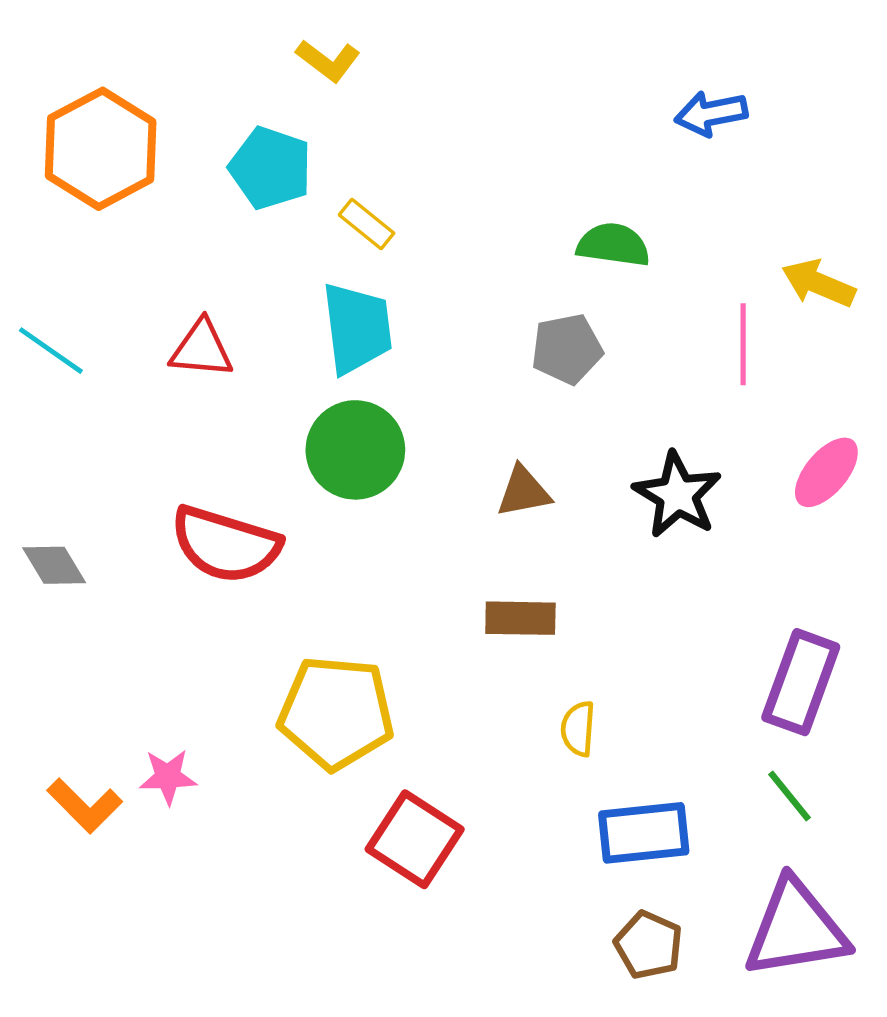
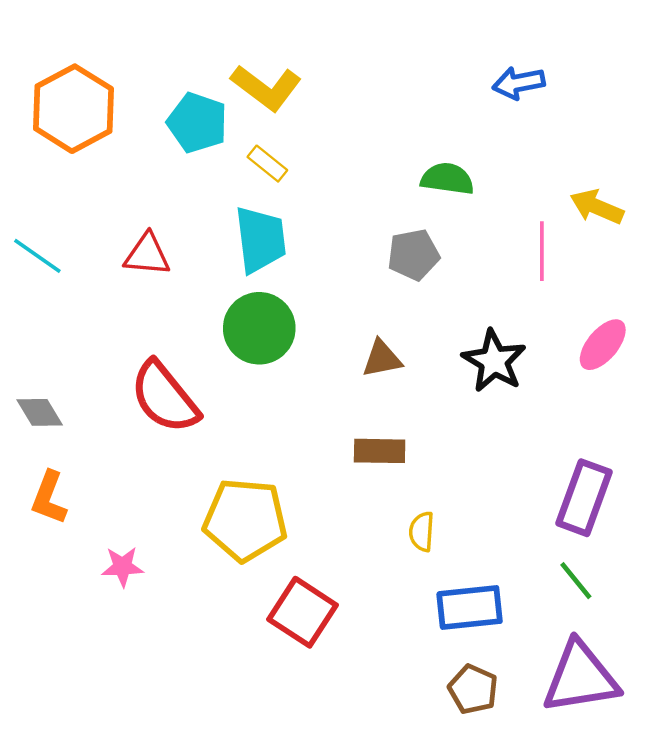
yellow L-shape: (328, 61) -> (266, 88), moved, size x1.5
red semicircle: (226, 544) -> (165, 397), turned 34
orange L-shape: (85, 806) -> (49, 498), moved, turned 66

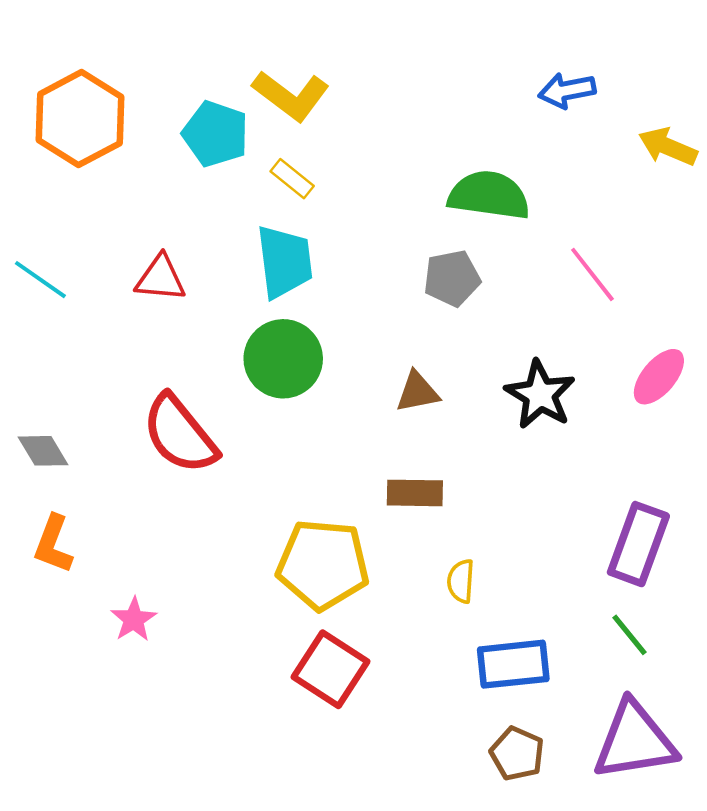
green semicircle: (447, 179) -> (489, 195), size x1.4
yellow arrow: (597, 207) -> (668, 147), moved
pink line: (542, 251) -> (592, 274), turned -38
yellow pentagon: (245, 520) -> (323, 565), moved
pink star: (123, 567) -> (134, 619), turned -30

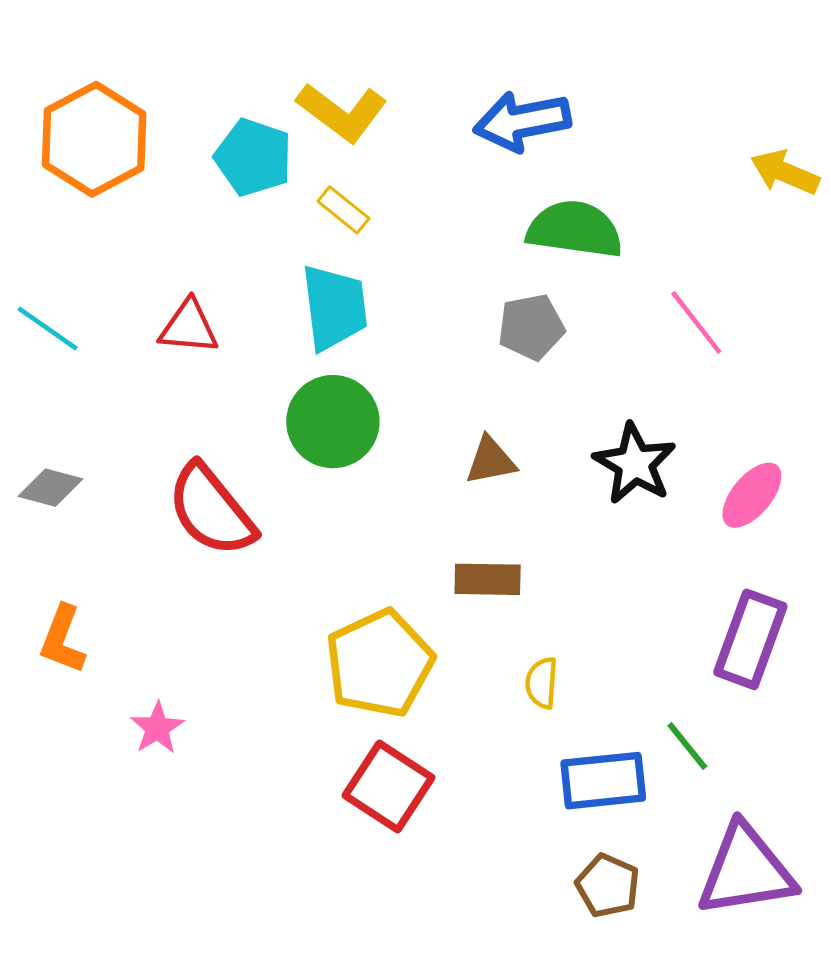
blue arrow: (567, 90) -> (522, 121), moved, size x1.4
pink ellipse: (659, 377) -> (752, 495), moved
gray diamond: (43, 451) -> (51, 488), moved, turned -44
yellow pentagon: (323, 565) -> (379, 663), turned -30
green line: (630, 635) -> (687, 746), moved

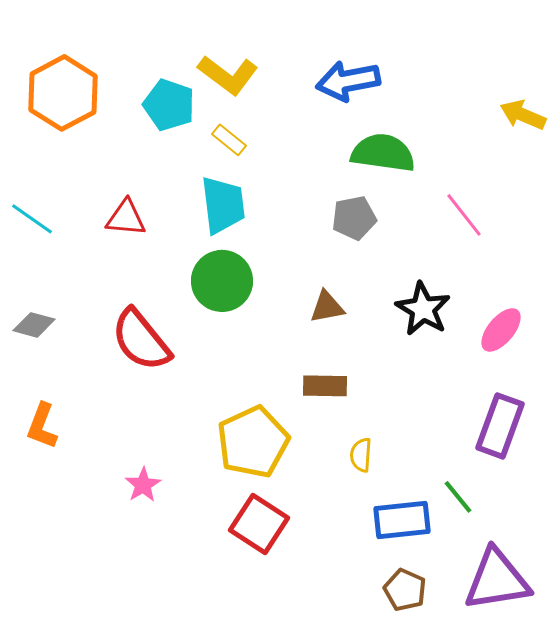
pink star: (157, 728) -> (143, 485), moved

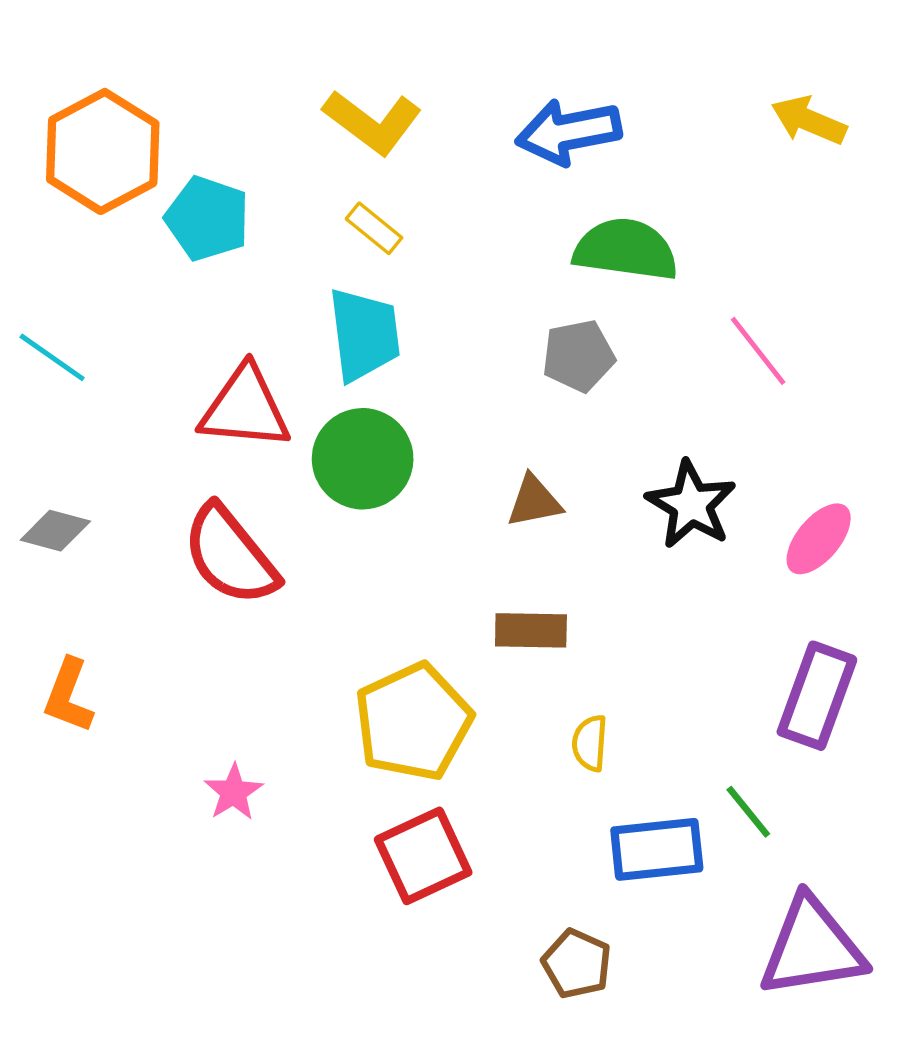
cyan pentagon: (169, 105) -> (207, 218), moved
yellow arrow: (523, 115) -> (809, 120), moved
red triangle: (126, 218) -> (245, 408), moved, size x1.4
red square: (259, 524) -> (423, 856), turned 32
brown pentagon: (405, 590) -> (577, 964), moved

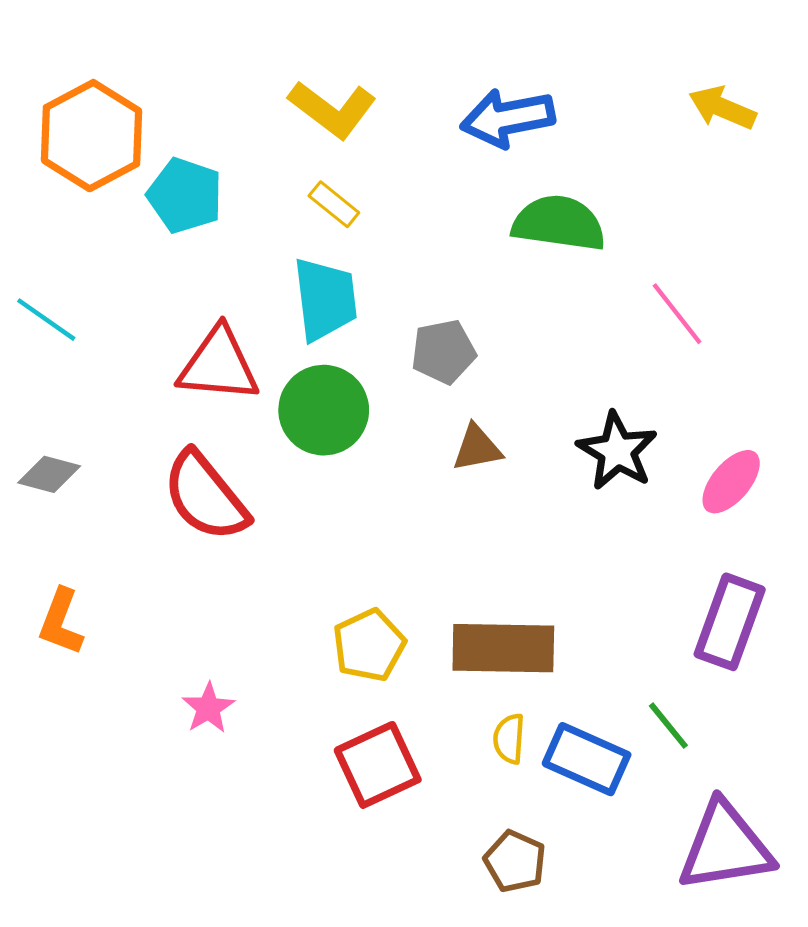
gray pentagon: (578, 356) -> (443, 352), moved
brown rectangle: (531, 630) -> (503, 648), moved, size x1.6
yellow pentagon: (413, 722) -> (369, 645), size x0.7
yellow semicircle: (590, 743) -> (509, 739), moved
blue rectangle: (657, 849) -> (587, 759), turned 30

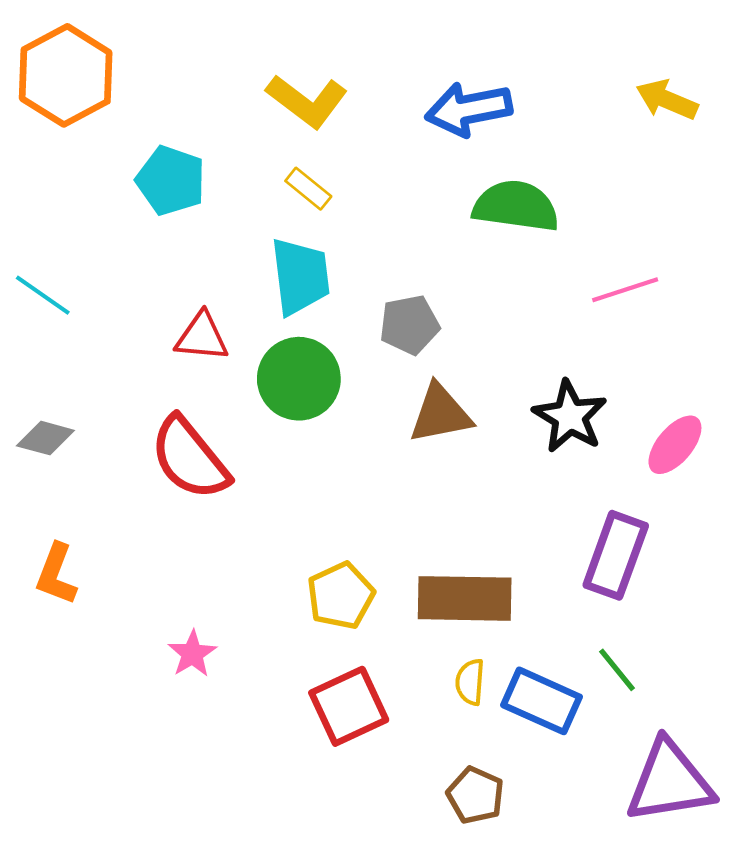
orange hexagon: (91, 136) -> (66, 75), moved
pink line: (677, 314) -> (625, 290), turned -70
red triangle: (219, 365) -> (202, 337), size x0.7
brown triangle: (477, 448) -> (440, 414), size x1.4
purple rectangle: (730, 622) -> (616, 555), moved

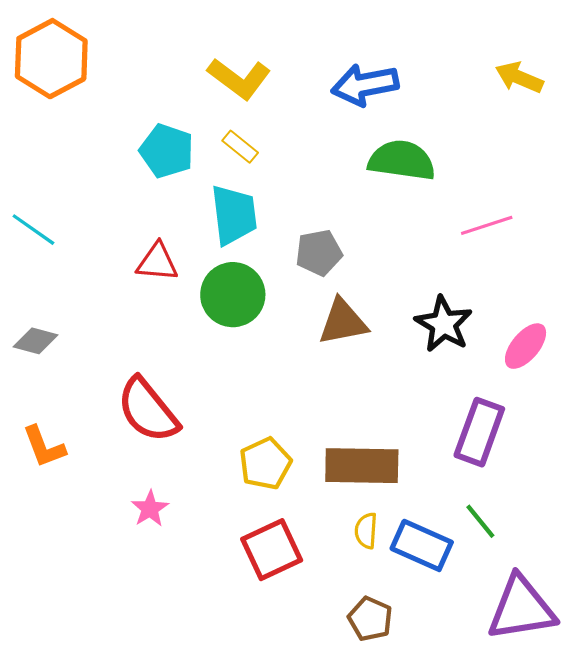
cyan pentagon: (171, 181) -> (167, 151), moved
red semicircle: (190, 458) -> (148, 410), moved
orange L-shape: (56, 574) -> (44, 447), turned -42

